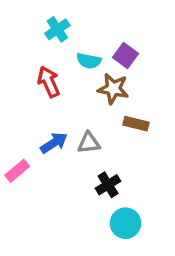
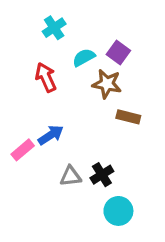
cyan semicircle: (89, 61) -> (84, 57), turned 140
gray triangle: (89, 143) -> (71, 176), moved
pink rectangle: (17, 171) -> (23, 150), moved

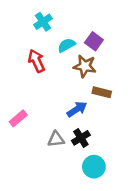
blue arrow: (51, 135) -> (77, 109), moved

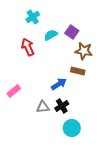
brown star: (85, 66) -> (84, 51), moved

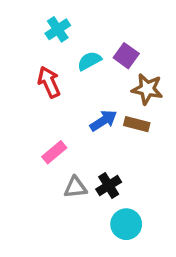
blue arrow: (59, 84) -> (103, 121), moved
pink rectangle: (14, 91) -> (54, 152), moved

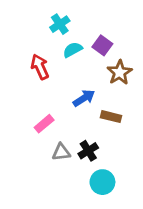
cyan cross: (58, 29) -> (60, 24), moved
brown star: (147, 89) -> (120, 72), turned 30
brown rectangle: (137, 124) -> (111, 117), moved

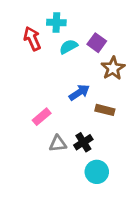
cyan cross: (60, 24) -> (56, 22), turned 36
red arrow: (40, 67) -> (32, 39), moved

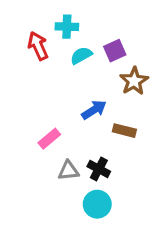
purple square: (97, 43) -> (115, 51), turned 30
black cross: (83, 142) -> (99, 169), turned -30
cyan circle: (97, 172) -> (97, 204), moved

